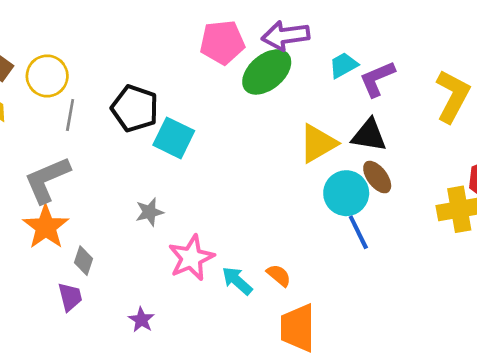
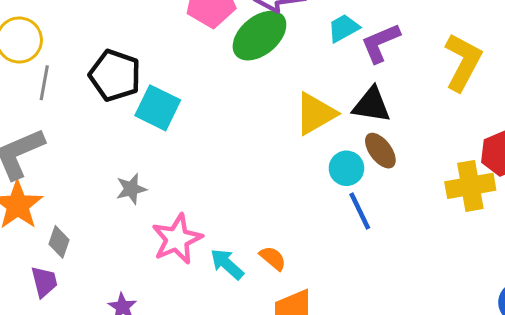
cyan circle: (346, 193) -> (346, 168), size x0.7

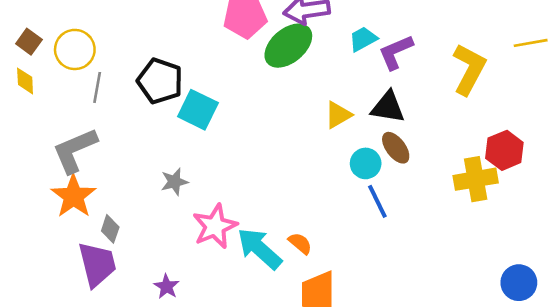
yellow triangle: (316, 114) -> (338, 115), size x0.7
cyan arrow: (227, 264) -> (260, 249), size x1.5
purple trapezoid: (44, 282) -> (97, 264), size x1.6

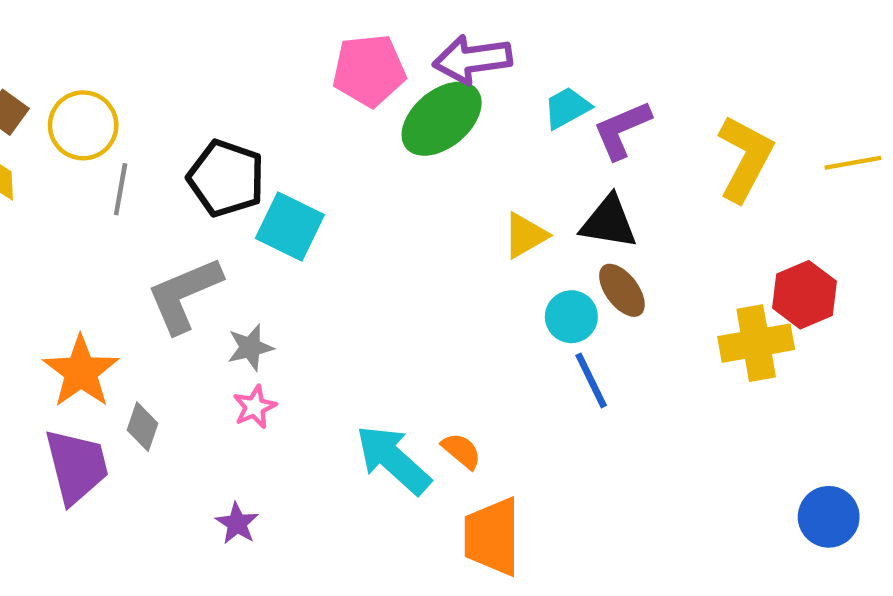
yellow line: (531, 43) -> (853, 163), moved
gray L-shape: (75, 150) -> (184, 295), moved
pink star: (215, 226) -> (255, 407), moved, size x0.6
purple trapezoid: (97, 264) -> (77, 466), moved

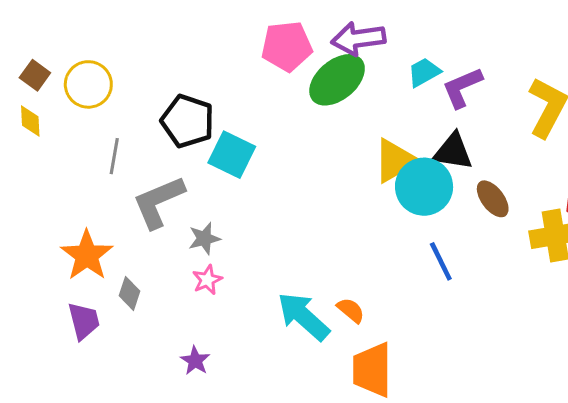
gray line: (121, 189) -> (114, 156), moved
yellow triangle: (525, 235) -> (395, 161), size x1.4
brown ellipse: (622, 290) -> (493, 199), moved
cyan circle: (571, 317) -> (424, 187), moved, size x1.6
purple trapezoid: (77, 466) -> (84, 321), size x0.7

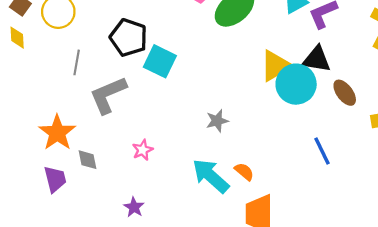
gray star: (204, 239) -> (217, 121), moved
blue line: (441, 261) -> (322, 151), moved
gray diamond: (130, 293) -> (87, 160), turned -30

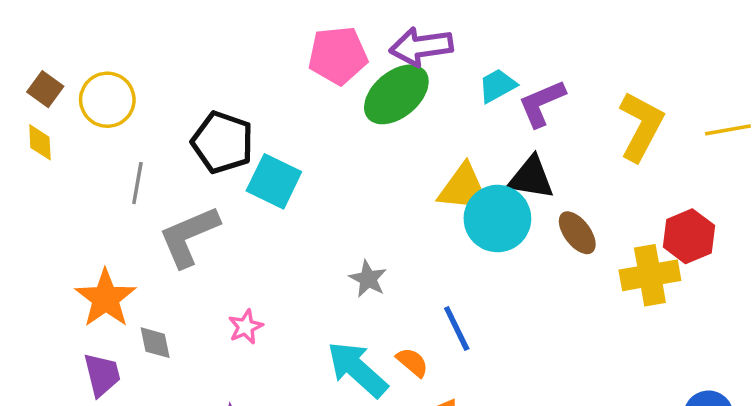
yellow triangle: (276, 66) -> (464, 188), turned 36
gray star: (217, 121) -> (368, 279), turned -30
blue line: (322, 151) -> (457, 328), moved

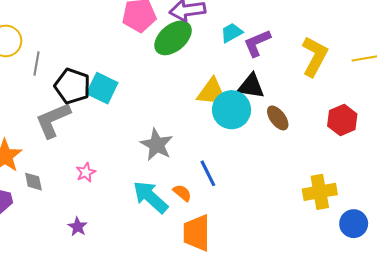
black pentagon: (223, 142) -> (72, 86), moved
gray line: (137, 183) -> (37, 64), moved
yellow cross: (650, 275) -> (320, 192), moved
gray star: (368, 279) -> (157, 145), size x1.5

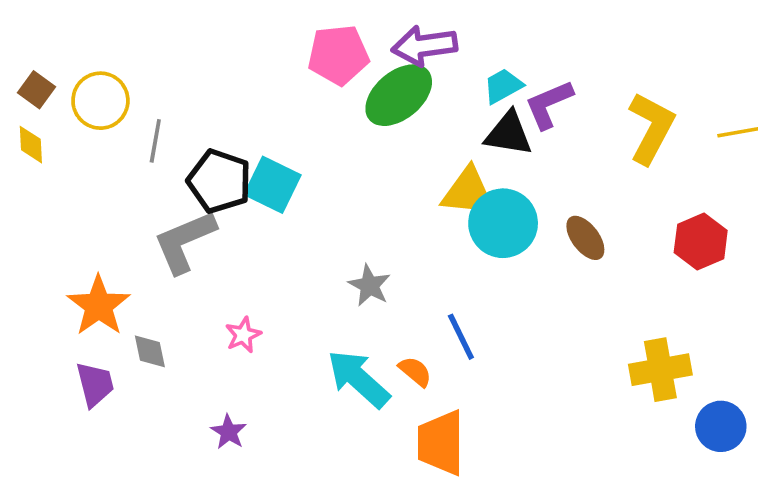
black triangle: (251, 86) -> (509, 134), moved
gray star: (157, 145) -> (369, 285), size x0.7

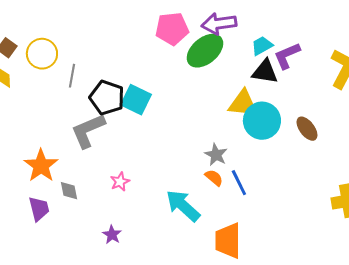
gray star: (369, 285) -> (216, 155), moved
orange semicircle: (415, 371) -> (214, 178), moved

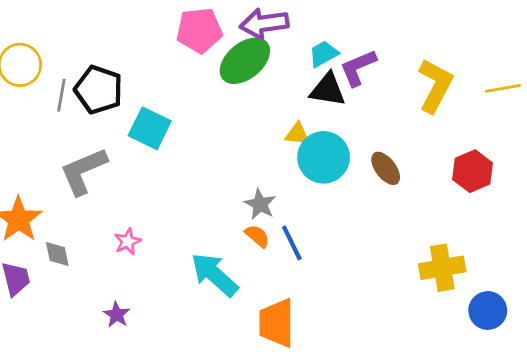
black pentagon: (107, 98) -> (99, 90), moved
yellow triangle: (243, 104) -> (297, 134), size x0.6

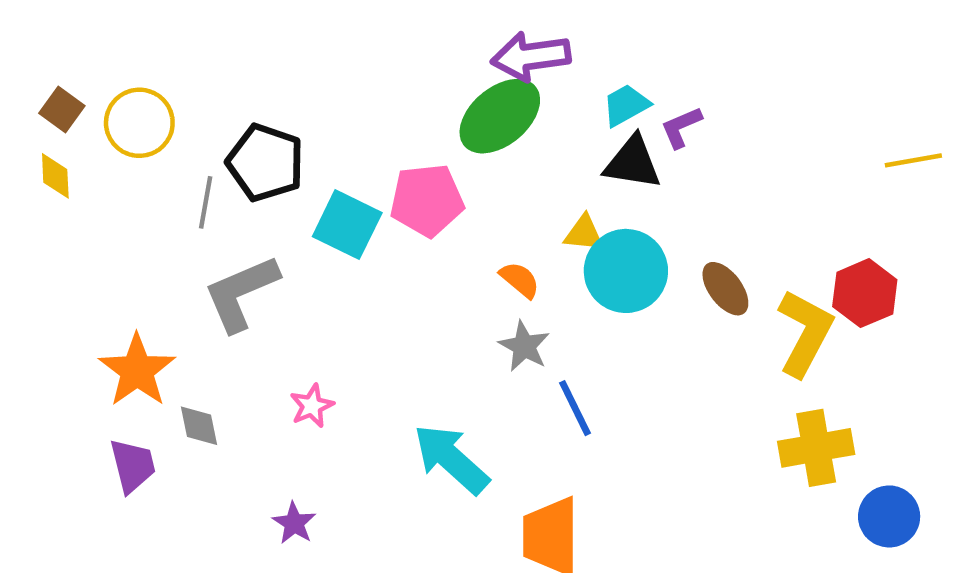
pink pentagon: (199, 30) -> (427, 200), moved
purple L-shape: (358, 68) -> (681, 127), size x0.7
yellow L-shape: (435, 86) -> (805, 333), moved
gray line: (61, 95) -> (206, 202), moved
orange semicircle: (257, 236) -> (520, 280), moved

